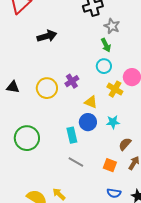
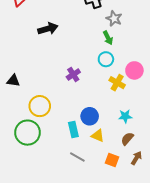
yellow circle: (47, 88) -> (40, 106), moved
yellow triangle: (91, 102) -> (98, 136), moved
cyan star: (113, 122) -> (125, 116), moved

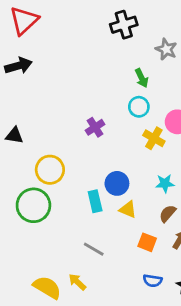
gray star: (114, 18) -> (166, 49), moved
black arrow: (48, 29) -> (18, 66), moved
gray line: (77, 157) -> (94, 249), moved

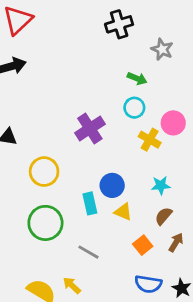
green arrow: (142, 78) -> (137, 78), turned -42
purple cross: (95, 127) -> (90, 128), size x1.5
green circle: (33, 205) -> (45, 223), moved
orange square: (147, 242) -> (143, 245), turned 30
blue semicircle: (153, 281) -> (148, 284), size x1.4

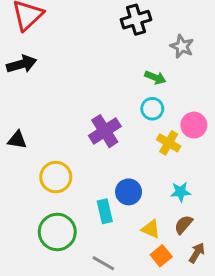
yellow triangle: (123, 212) -> (151, 229), moved

